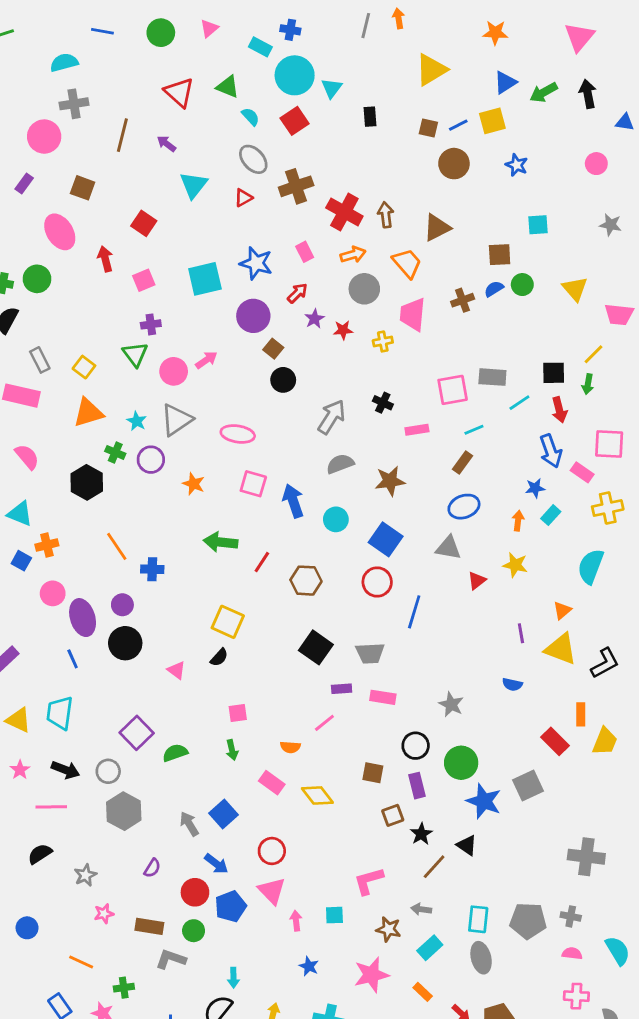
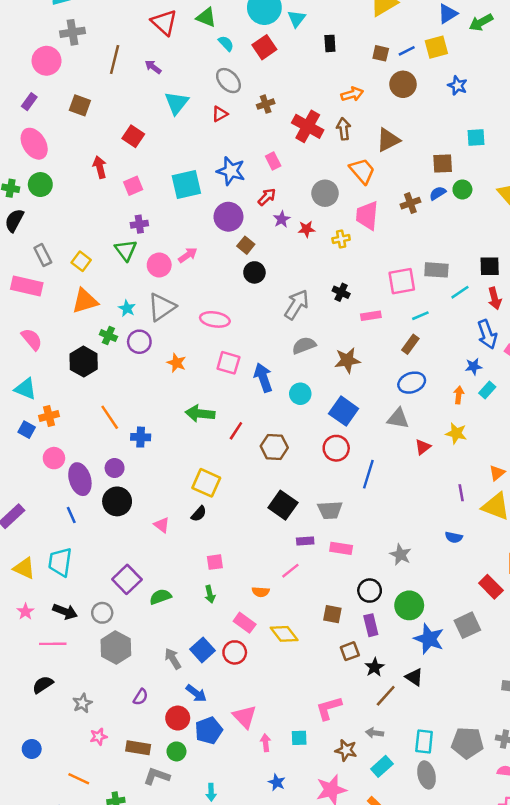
brown cross: (296, 186) -> (266, 104), size x0.6
pink ellipse: (60, 232) -> (34, 144), moved
orange arrow: (353, 255) -> (352, 94), moved
red circle: (272, 851) -> (235, 652), moved

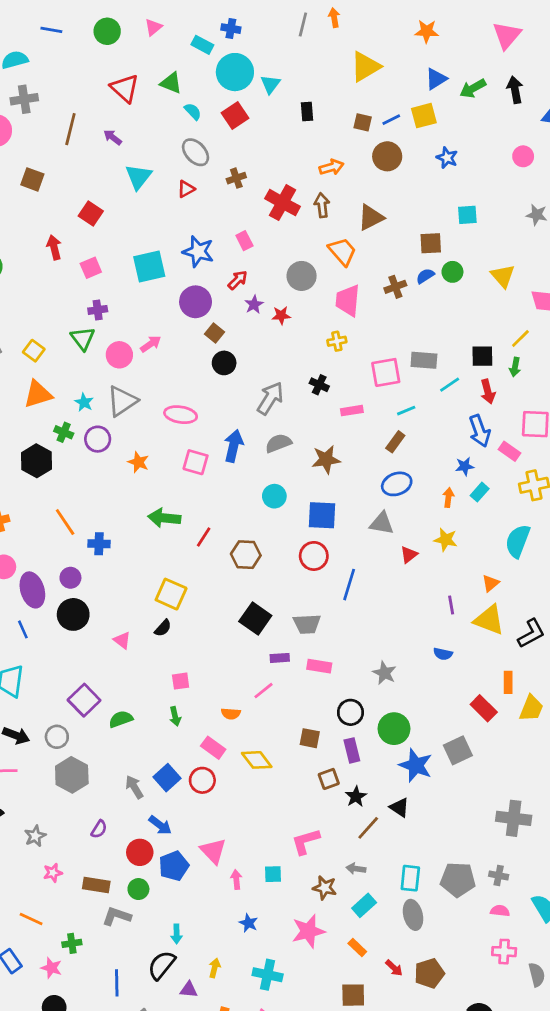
yellow cross: (341, 239) -> (337, 341), moved
blue arrow: (263, 378) -> (234, 446), moved, turned 32
blue square: (344, 411) -> (322, 515), turned -32

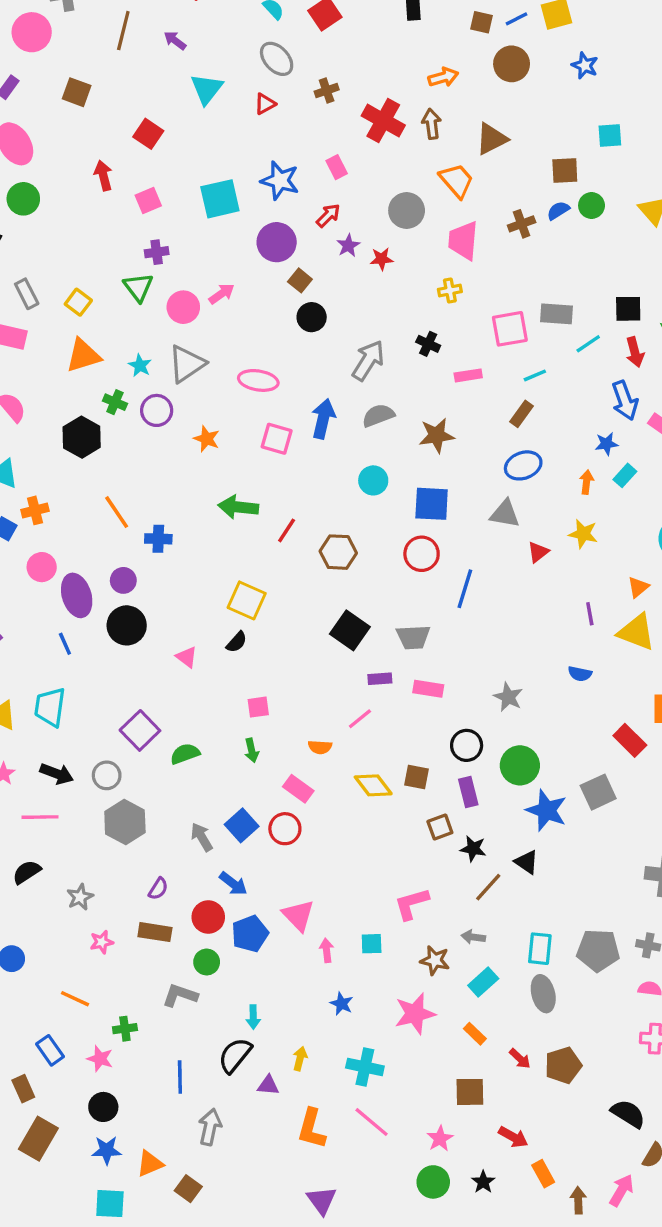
yellow diamond: (257, 760) -> (373, 785), moved
black star: (356, 797) -> (473, 849), turned -30
brown rectangle: (96, 885) -> (155, 932), moved

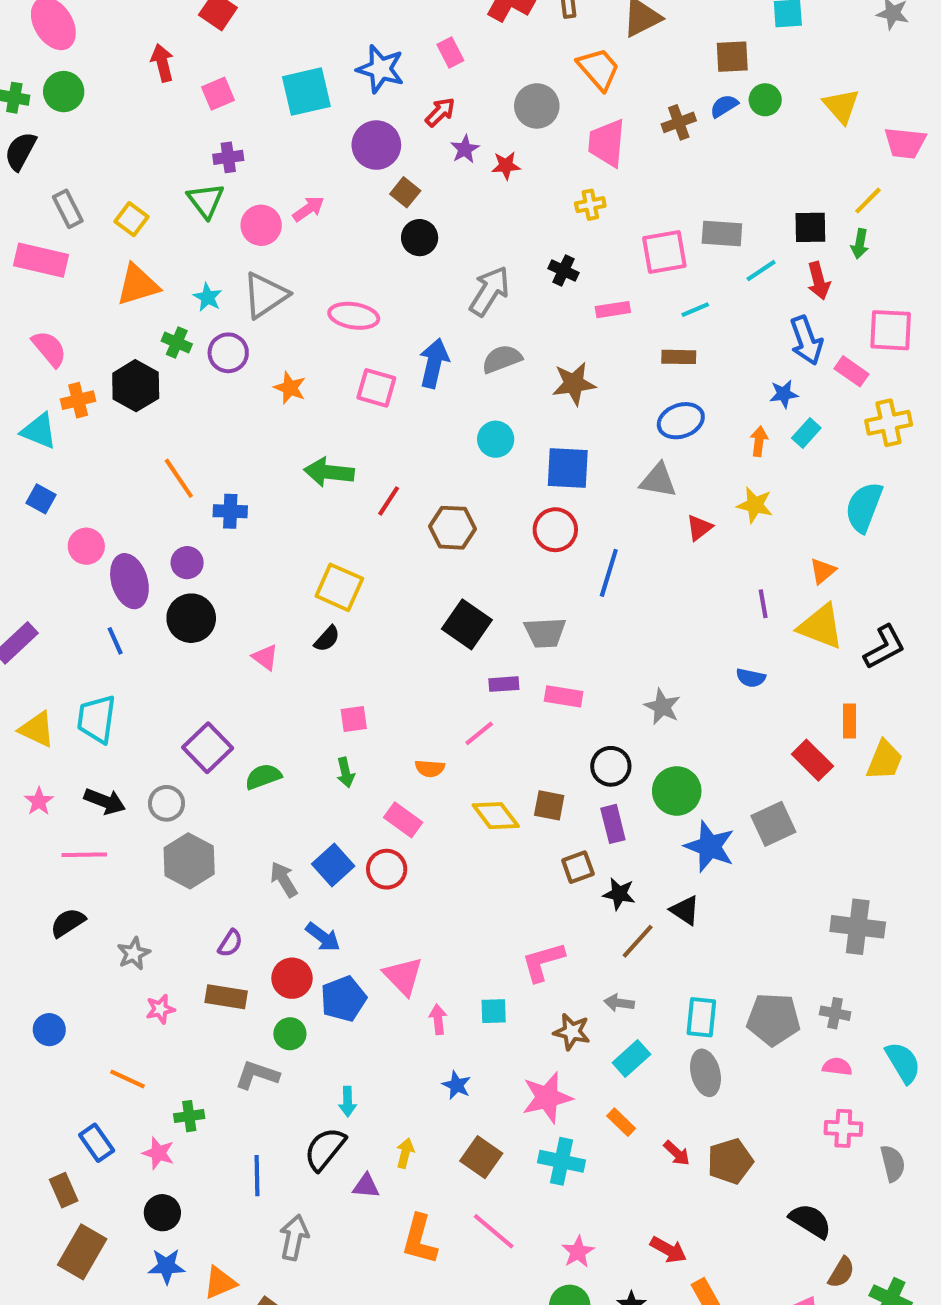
brown rectangle: (522, 414) -> (679, 357), turned 55
orange cross: (35, 510) -> (78, 400), moved
cyan cross: (365, 1067) -> (561, 1161), moved
brown square: (470, 1092) -> (481, 1157), moved, turned 36

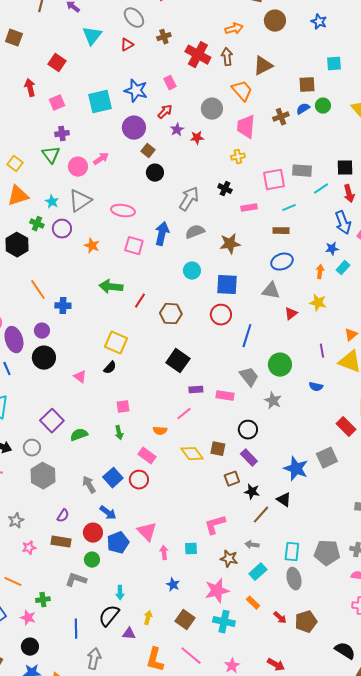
gray trapezoid: (545, 633) -> (249, 377), moved, turned -125
green circle: (677, 791) -> (280, 365), moved
purple rectangle: (613, 824) -> (249, 458), turned -30

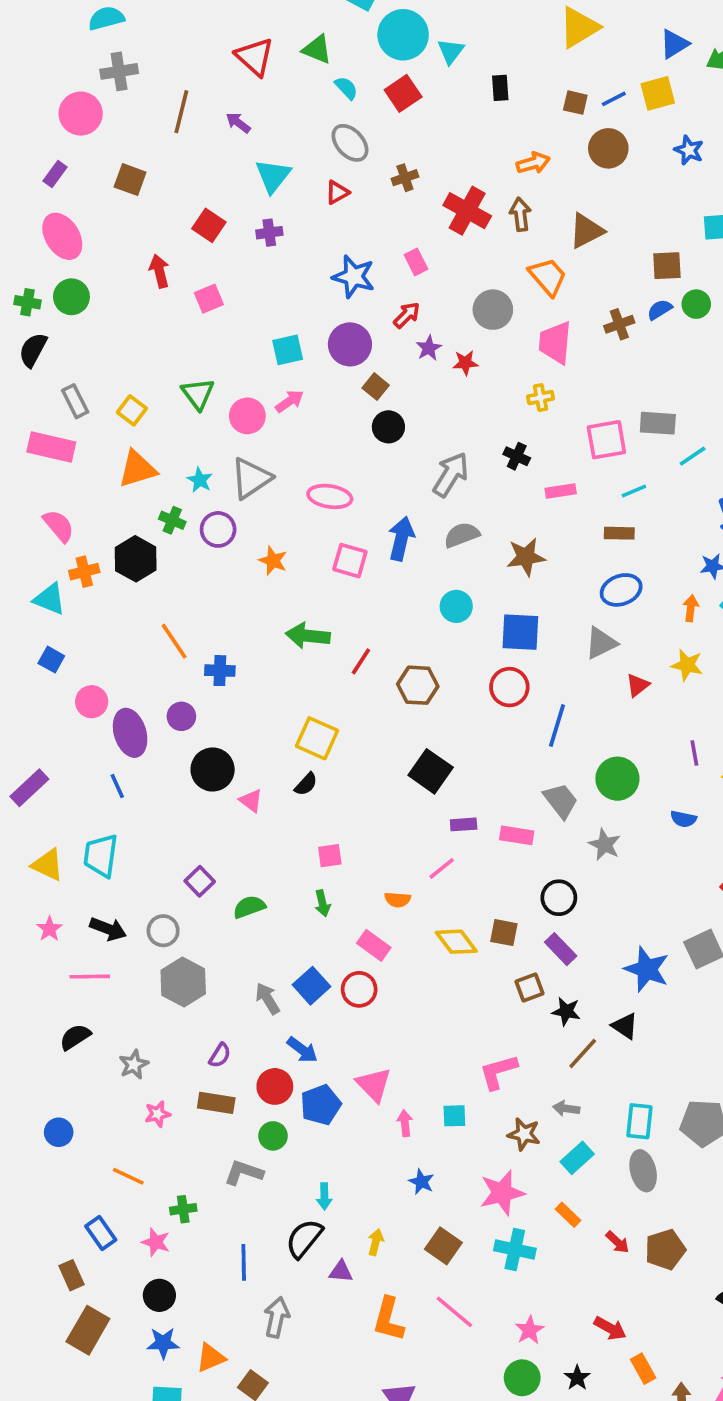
cyan square: (100, 102) -> (288, 350), moved, size x0.7
purple cross: (62, 134) -> (269, 233), moved
gray triangle: (271, 291) -> (601, 643), turned -36
black circle: (44, 358) -> (213, 769), moved
purple square: (52, 421) -> (200, 881), size x0.7

